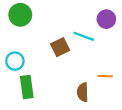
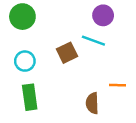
purple circle: (106, 19) -> (103, 15), moved
cyan circle: (15, 61) -> (25, 61), moved

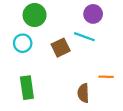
green circle: (22, 17) -> (35, 15), moved
cyan circle: (25, 61) -> (23, 43), moved

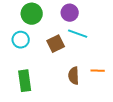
purple circle: (93, 14) -> (70, 13), moved
brown semicircle: (83, 93) -> (74, 76), moved

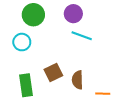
brown square: (56, 44) -> (53, 73), moved
orange line: (98, 71) -> (103, 94), moved

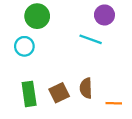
purple circle: (73, 14) -> (104, 15), moved
brown square: (53, 73) -> (59, 93), moved

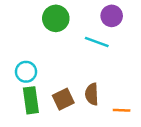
green circle: (37, 16) -> (56, 18), moved
cyan circle: (24, 46) -> (26, 72), moved

